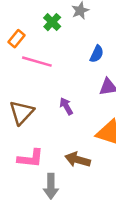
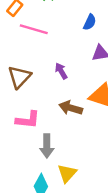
brown arrow: (78, 160) -> (71, 108), moved

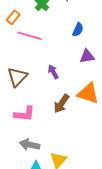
brown arrow: (71, 108) -> (61, 104), turned -72
gray arrow: (47, 146) -> (30, 145), moved, turned 102

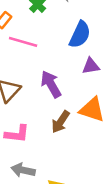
blue semicircle: (78, 30) -> (80, 35), size x1.6
purple arrow: (53, 72) -> (51, 84), size x1.6

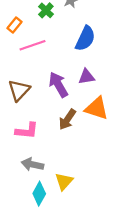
pink line: (23, 42) -> (32, 45), turned -35
purple triangle: (91, 66) -> (86, 77), moved

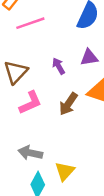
purple arrow: (58, 85) -> (59, 66), size x0.6
pink L-shape: (27, 131) -> (30, 103), moved, turned -30

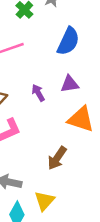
brown arrow: (68, 104) -> (57, 158), moved

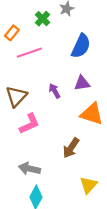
yellow triangle: (44, 201) -> (89, 185), moved

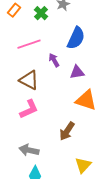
orange rectangle: (12, 33) -> (14, 10), moved
purple arrow: (55, 91) -> (54, 60), moved
brown triangle: (16, 96) -> (29, 80), moved, turned -45

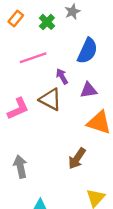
brown triangle: (29, 80) -> (50, 99), moved
pink L-shape: (29, 109) -> (18, 109), moved
gray arrow: (29, 150) -> (20, 167), moved, turned 66

